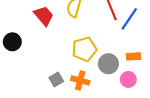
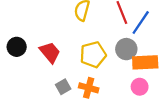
red trapezoid: (44, 16) -> (50, 52), moved
orange rectangle: (133, 56) -> (145, 62), size x1.6
gray circle: (108, 64) -> (126, 49), moved

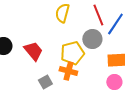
gray circle: (126, 49) -> (92, 39), moved
orange cross: (89, 88) -> (68, 71), moved

